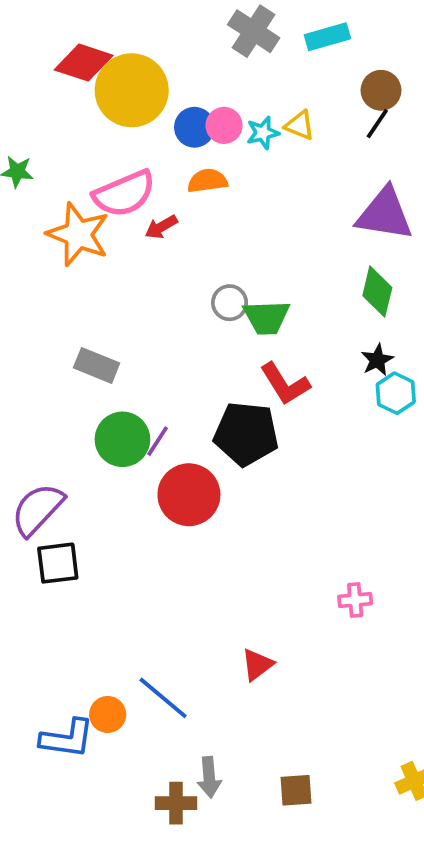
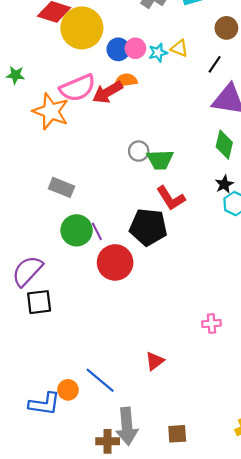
black line: (377, 124) -> (215, 64), moved
red arrow: (161, 227) -> (108, 92), moved, size x1.6
purple line: (158, 441) -> (97, 231), turned -60
gray arrow: (209, 777) -> (127, 426), size x1.6

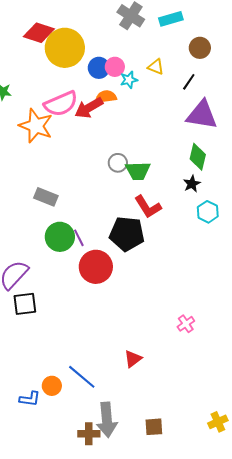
cyan star: (158, 53) -> (129, 80), moved
black star: (224, 184) -> (192, 184), moved
pink cross: (211, 323) -> (186, 324), turned -30
blue L-shape: (44, 404) -> (30, 399), size x0.7

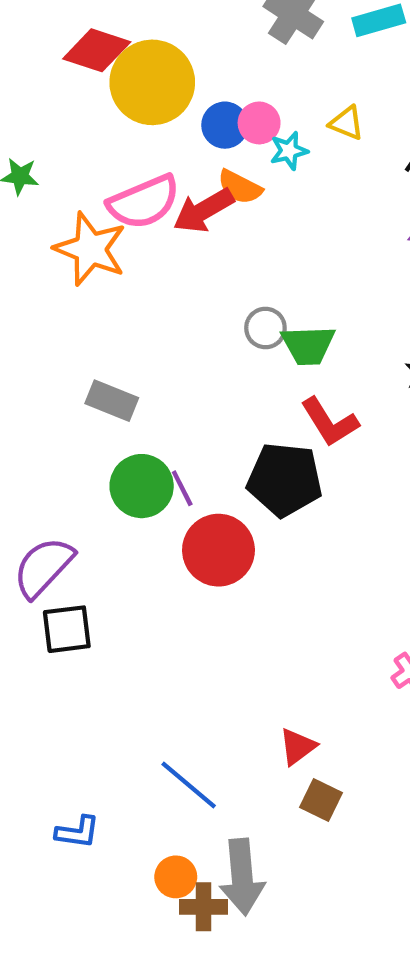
orange semicircle: (106, 97) -> (240, 187), turned -145
orange circle: (52, 386) -> (176, 877), moved
brown square: (154, 427) -> (321, 800), moved, turned 30

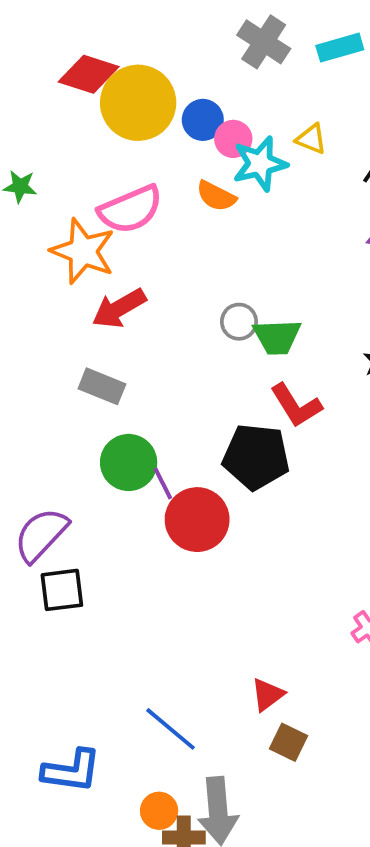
blue circle: (225, 125) -> (203, 120), moved
cyan star: (289, 151) -> (260, 164), size x1.6
red arrow: (204, 211) -> (119, 308), moved
purple line: (182, 488) -> (163, 483), moved
blue L-shape: (78, 832) -> (71, 771), size x1.5

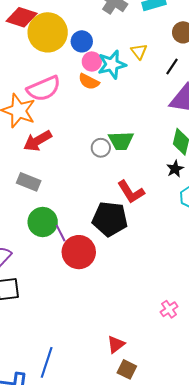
pink circle: (233, 139) -> (92, 61), moved
yellow triangle: (311, 139) -> (139, 51), turned 30
green trapezoid: (277, 337) -> (121, 141), moved
blue line: (170, 729) -> (47, 362), moved, turned 68

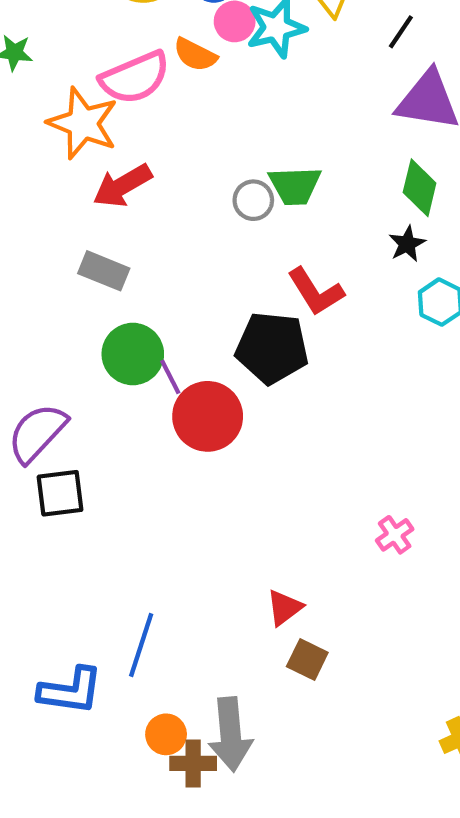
orange semicircle: (89, 82) -> (195, 55), moved

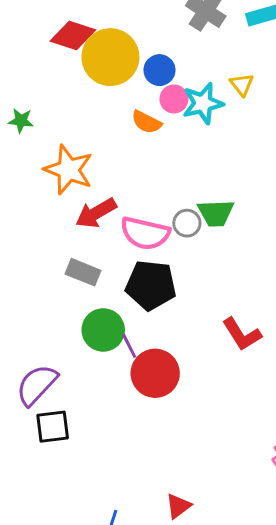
pink semicircle: (135, 78) -> (145, 233), moved, turned 36
red L-shape: (316, 292) -> (242, 334), moved
black pentagon: (272, 348) -> (151, 285), moved
red triangle: (284, 608) -> (178, 506), moved

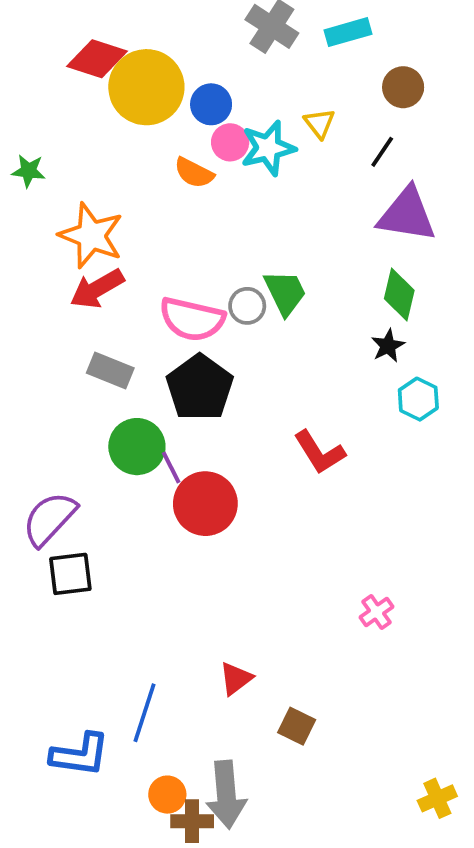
red arrow: (96, 213) -> (97, 289), moved
green trapezoid: (216, 213) -> (285, 293), turned -114
black pentagon: (151, 285) -> (200, 388), turned 30

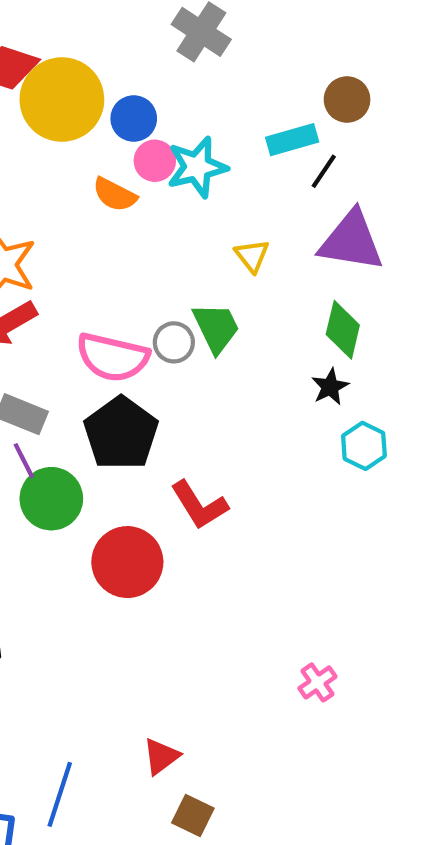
cyan rectangle: (348, 32) -> (292, 140), moved
yellow triangle: (319, 123) -> (252, 256), moved
red L-shape: (319, 452) -> (199, 505), moved
purple line: (171, 467) -> (24, 461), moved
brown square: (297, 726) -> (193, 815), moved

